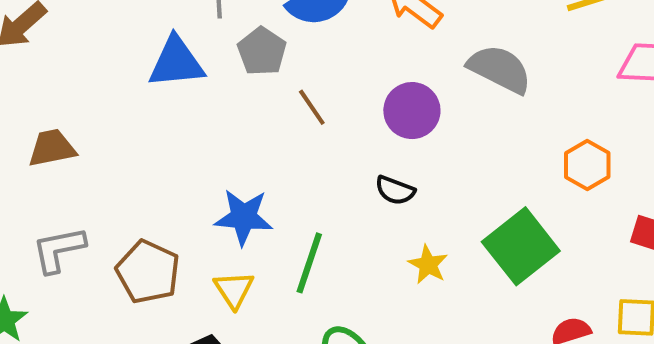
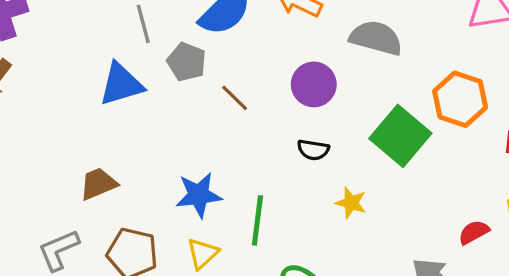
brown trapezoid: (52, 148) -> (98, 184), moved
orange hexagon: (587, 165) -> (460, 99), size x1.4
green square: (521, 246) -> (400, 136), moved
yellow triangle: (234, 290) -> (203, 253), turned 32

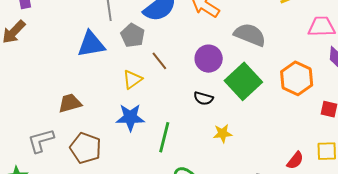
green square: (400, 136) -> (243, 81), moved
yellow star: (351, 203) -> (223, 133), turned -30
red semicircle: (474, 232) -> (295, 160), turned 150
yellow triangle: (203, 253) -> (132, 79), moved

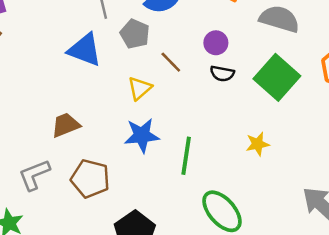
blue triangle: (91, 44) -> (85, 50), turned 36
purple circle: (209, 59) -> (216, 43), moved, size x0.7
black semicircle: (203, 98) -> (222, 74), moved

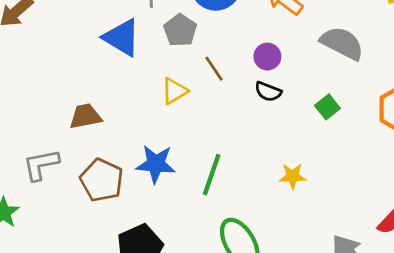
green square: (277, 77) -> (327, 107), size x0.5
blue star: (142, 135) -> (156, 164), moved

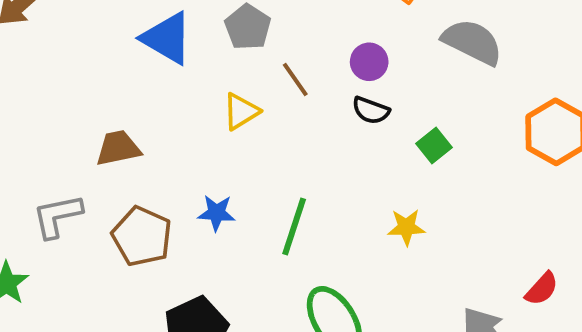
green square: (327, 107) -> (434, 145), moved
blue star: (156, 164) -> (216, 213), size x0.7

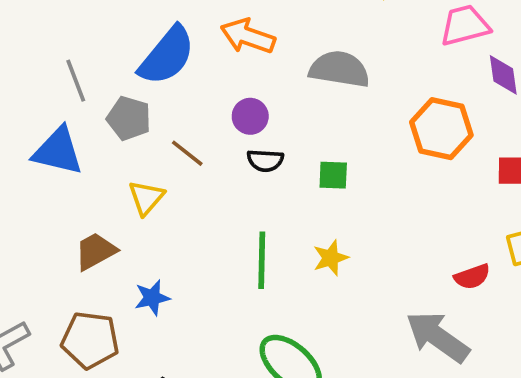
green square: (434, 145) -> (333, 175), turned -32
brown trapezoid: (118, 148) -> (96, 251), moved
green line: (294, 227) -> (262, 260), moved
red semicircle: (542, 289) -> (472, 277), turned 45

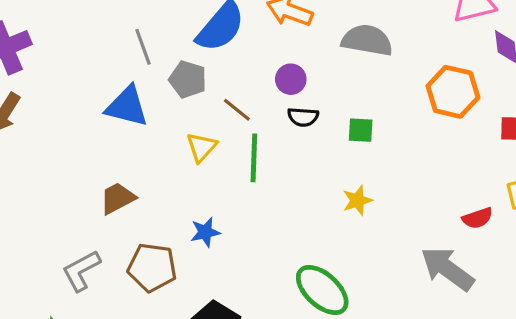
brown trapezoid: (96, 251) -> (118, 198), moved
green line: (262, 260) -> (254, 158), moved

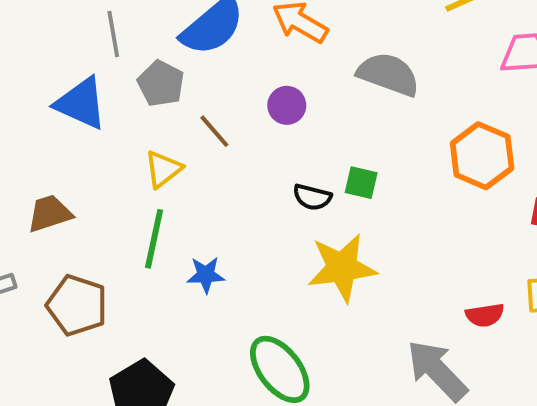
black semicircle: (303, 117) -> (312, 197), moved
green line: (254, 158) -> (154, 239), moved
yellow star: (357, 200) -> (342, 268), size x1.8
blue star: (205, 232) -> (206, 275), moved

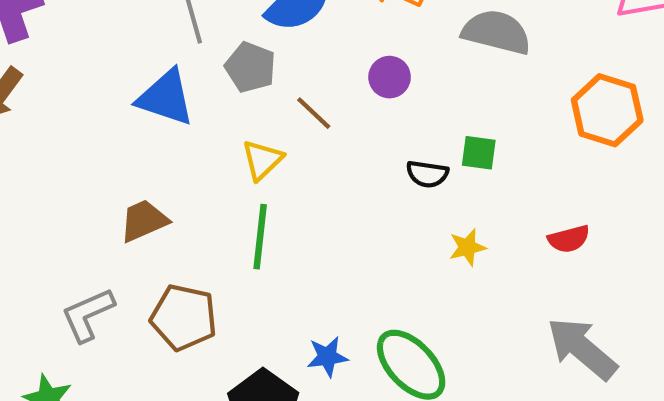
yellow star: (342, 268) -> (467, 247), size x0.5
blue star: (206, 275) -> (327, 357), moved
red semicircle: (485, 315) -> (569, 239), moved

